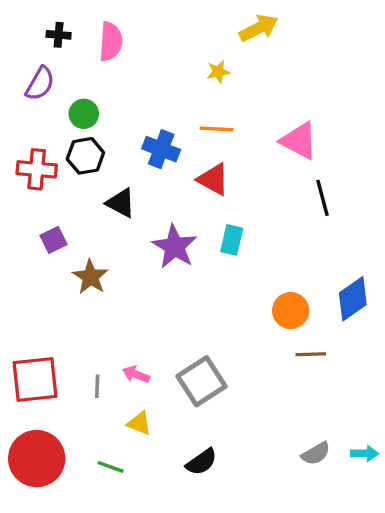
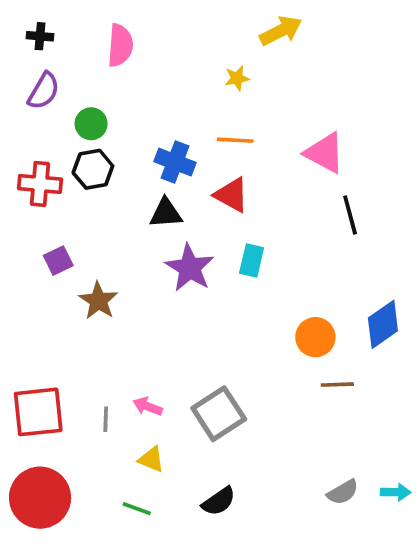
black cross: (59, 35) -> (40, 36), moved
black triangle: (121, 203) -> (166, 213), moved, turned -32
green line: (111, 467) -> (137, 509), moved

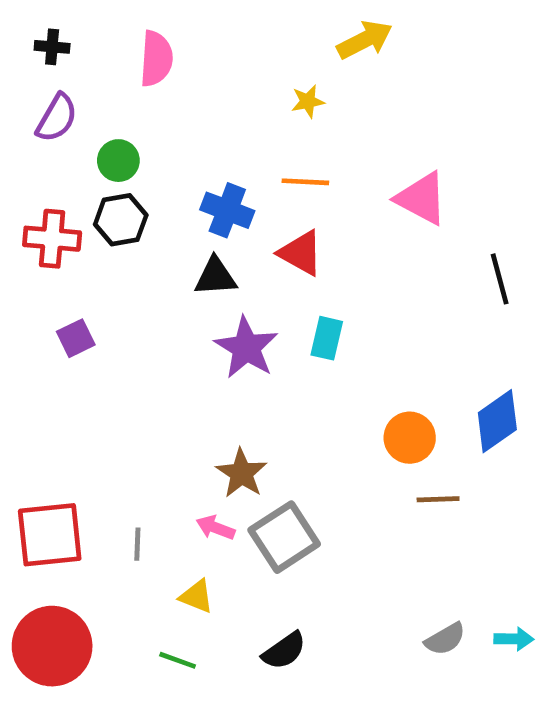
black line: (350, 215) -> (500, 279), moved
brown star: (98, 301) -> (242, 473), moved
pink arrow: (148, 406) -> (215, 528), moved

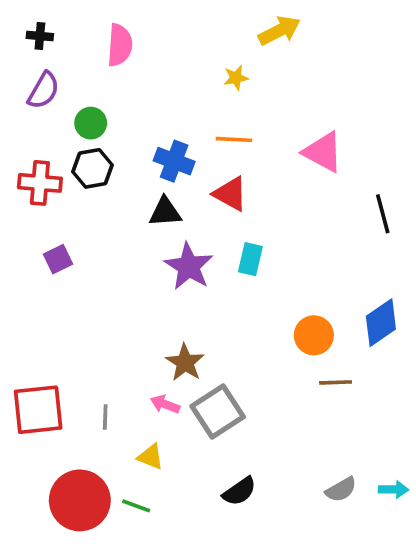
red circle: (52, 646) -> (80, 500), moved
black semicircle: (284, 651) -> (239, 491), moved

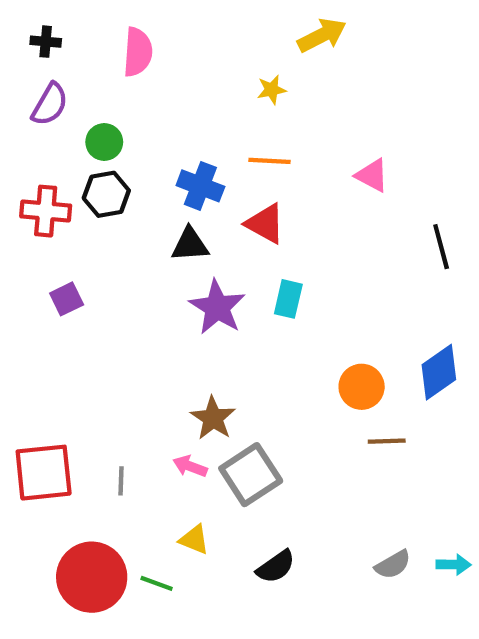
pink triangle: (323, 152) -> (372, 175), size x0.7
yellow triangle: (151, 457) -> (194, 539), moved

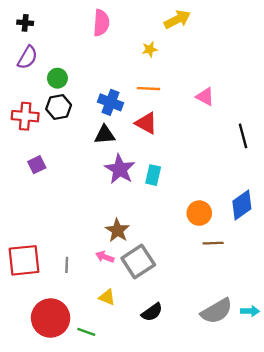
pink semicircle: (138, 52) -> (101, 23), moved
cyan rectangle: (288, 299) -> (153, 175), moved
gray semicircle: (393, 565) -> (217, 311), size x1.6
green line: (157, 583) -> (86, 332), moved

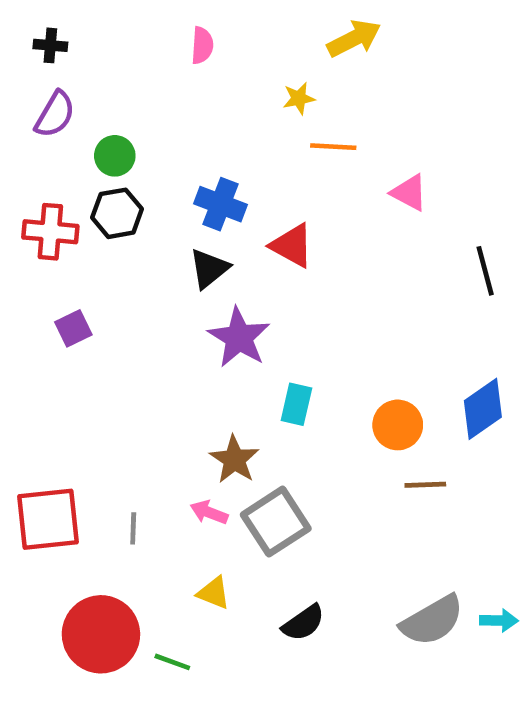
pink semicircle: (101, 23) -> (202, 45), size x0.7
orange line: (149, 89) -> (333, 147), moved
black triangle: (105, 135) -> (209, 269), turned -35
cyan rectangle: (153, 175) -> (296, 404), moved

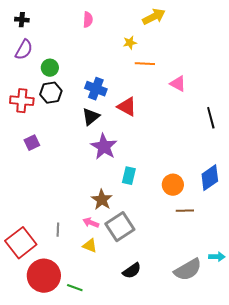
red square: (48, 519) -> (21, 243), moved, turned -32
yellow triangle: (214, 593) -> (90, 246), moved
cyan arrow: (499, 620) -> (217, 257), moved

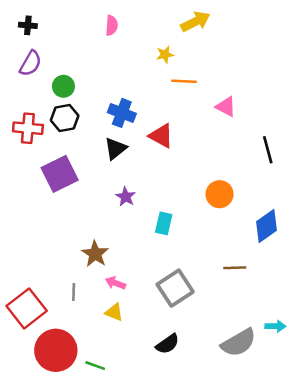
purple square: (32, 143) -> (60, 174), moved, size x1.8
purple star: (104, 147) -> (126, 197), moved, size x0.6
orange circle: (173, 185) -> (220, 194), moved
brown star: (102, 200) -> (95, 254), moved
gray square: (120, 227) -> (175, 288), moved

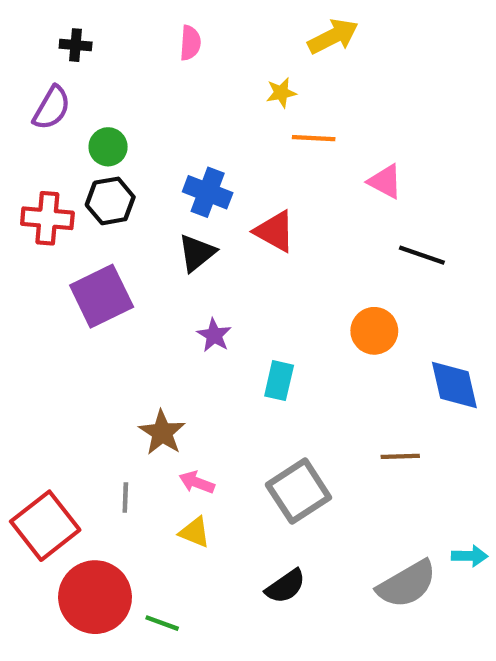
black cross: (28, 25) -> (76, 45), moved
black line: (268, 150) -> (422, 255), moved, turned -56
blue diamond: (267, 226) -> (454, 385), turned -68

